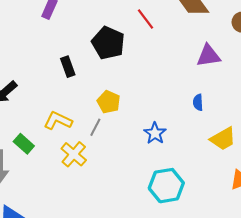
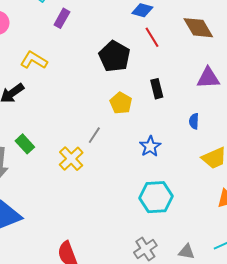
black rectangle: (68, 67) -> (157, 89), moved
yellow pentagon: (109, 102) -> (121, 103), moved
yellow L-shape: (58, 121) -> (34, 60), moved

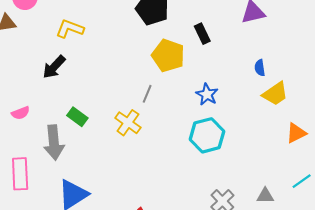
yellow pentagon: (121, 103) -> (168, 56), size x1.4
blue semicircle: (194, 121) -> (260, 68), moved
cyan hexagon: (156, 197) -> (207, 135), moved

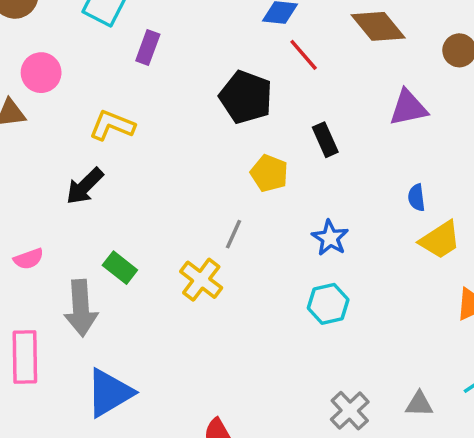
yellow pentagon: (168, 56) -> (269, 173), size x0.7
cyan hexagon: (207, 135) -> (328, 304), size x0.7

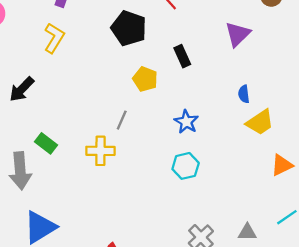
purple triangle: (408, 108) -> (238, 34), turned -32
yellow L-shape: (112, 125) -> (54, 38), moved, turned 100
yellow cross: (201, 280) -> (100, 151), turned -36

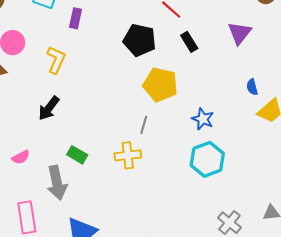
yellow L-shape: (54, 38) -> (56, 60), moved
black rectangle: (182, 56) -> (189, 42), moved
yellow pentagon: (145, 79) -> (160, 85), size x1.5
cyan hexagon: (186, 166) -> (207, 159), size x1.4

